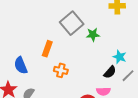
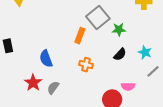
orange rectangle: (47, 49) -> (80, 36), moved
black semicircle: (110, 72) -> (120, 54), moved

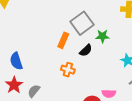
black semicircle: (120, 54) -> (86, 50), moved
blue semicircle: (46, 59) -> (16, 61), moved

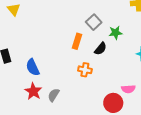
gray square: (82, 23) -> (94, 22), size x0.7

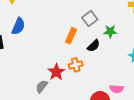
blue semicircle: (33, 67) -> (18, 26), moved, turned -138
orange cross: (85, 70) -> (76, 65), turned -32
red star: (33, 91) -> (56, 72), moved

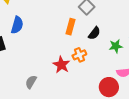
green star: (110, 31) -> (116, 46), moved
gray semicircle: (42, 86) -> (31, 82), moved

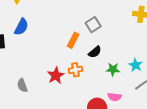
gray semicircle: (31, 82) -> (22, 85), turned -64

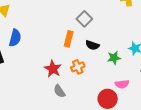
black semicircle: (95, 52) -> (92, 45), turned 72
red star: (56, 75) -> (53, 69), moved
gray semicircle: (22, 85) -> (59, 91), moved

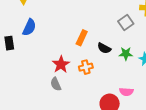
gray square: (84, 19) -> (126, 23), moved
green star: (114, 58) -> (126, 54), moved
gray semicircle: (59, 91) -> (56, 84), moved

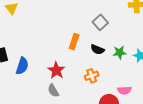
gray square: (126, 23) -> (100, 22), moved
blue semicircle: (29, 27) -> (22, 66), moved
orange cross: (86, 67) -> (92, 76), moved

